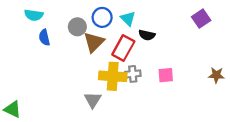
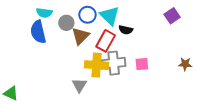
cyan semicircle: (34, 15) -> (44, 13), moved
cyan triangle: (128, 19) -> (110, 16), size x1.5
blue semicircle: (44, 37) -> (38, 32), size x1.6
gray cross: (133, 74) -> (114, 63), size x1.6

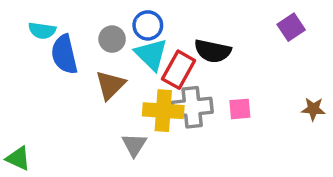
cyan semicircle: (44, 13) -> (42, 31), moved
cyan triangle: (110, 16) -> (151, 54), moved
black semicircle: (126, 30) -> (213, 51), size x1.5
brown triangle: (80, 36) -> (110, 85), moved

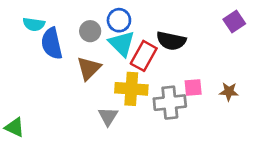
gray cross: (192, 107) -> (170, 103), moved
brown star: (313, 109) -> (229, 92), moved

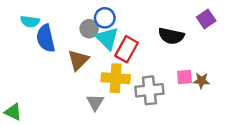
gray circle: (90, 31) -> (89, 29), moved
black semicircle: (171, 41) -> (171, 36), moved
pink square: (193, 87) -> (184, 77), moved

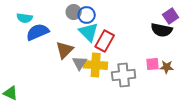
gray circle: (89, 29) -> (74, 12), moved
black semicircle: (171, 36) -> (162, 30), moved
blue semicircle: (46, 38) -> (38, 32), turned 80
gray triangle: (95, 102) -> (80, 63), moved

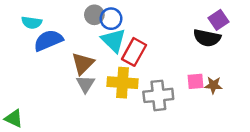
gray triangle: (80, 63) -> (85, 84), moved

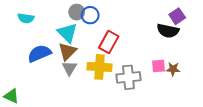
blue semicircle: (48, 40) -> (39, 54), moved
cyan triangle: (114, 40) -> (67, 33), moved

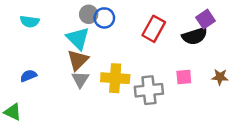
black semicircle: (168, 31) -> (195, 36), turned -30
red rectangle: (109, 42) -> (154, 29), moved
blue semicircle: (39, 54) -> (28, 76), moved, size x0.6
brown star: (173, 69) -> (220, 77), moved

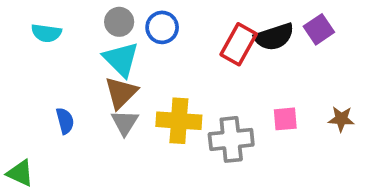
gray circle: (89, 14) -> (119, 22), moved
black semicircle: (195, 36) -> (274, 37), moved
blue semicircle: (28, 76) -> (65, 121), moved, turned 98

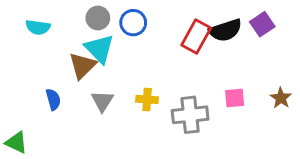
brown triangle: (121, 93) -> (82, 66), moved
brown star: (341, 119) -> (281, 98), turned 30
yellow cross: (179, 121) -> (147, 99), size x0.6

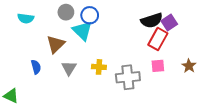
purple square: (262, 24) -> (169, 22), moved
red rectangle: (196, 36) -> (158, 39), moved
cyan triangle: (99, 49) -> (82, 31), moved

